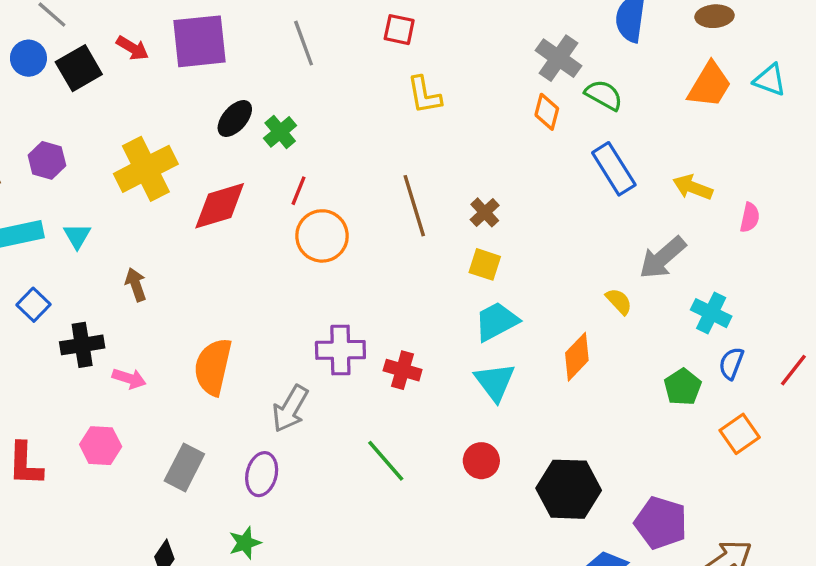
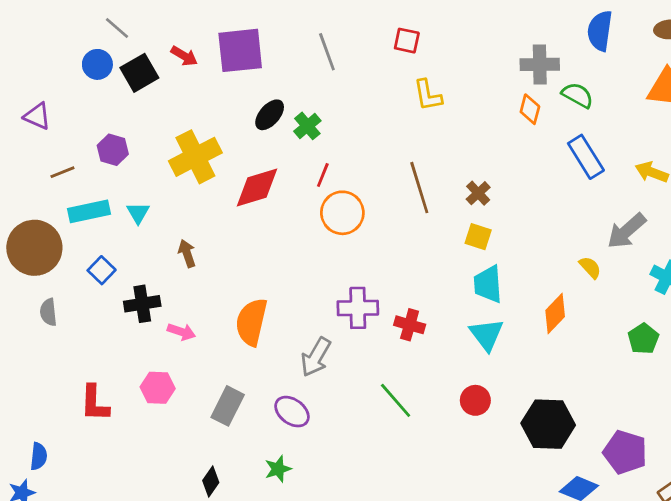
gray cross: (559, 58) -> (540, 64), turned -36
cyan trapezoid: (496, 321) -> (488, 284), turned -66
purple ellipse: (262, 474) -> (292, 412), turned -68

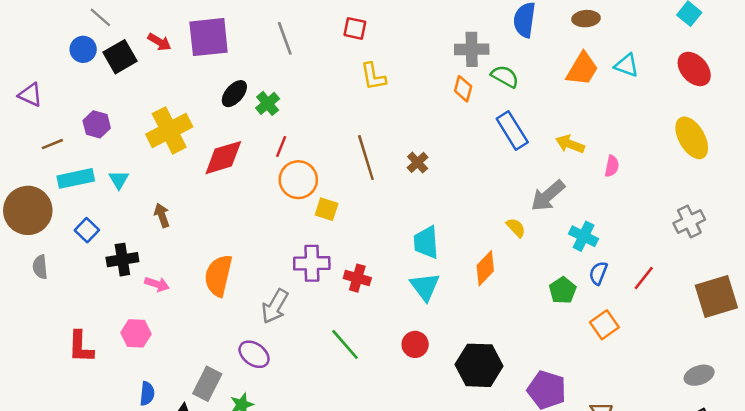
yellow square: (478, 237) -> (327, 209), moved
gray rectangle: (228, 406) -> (207, 384), moved
blue semicircle: (39, 456) -> (147, 394), moved

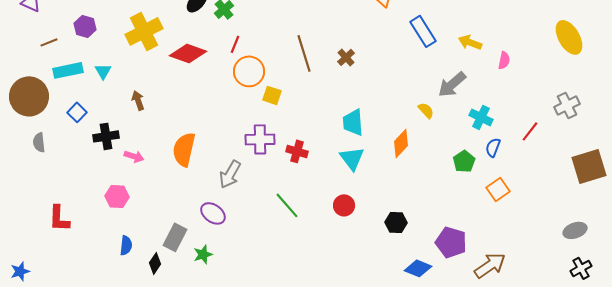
red diamond: (223, 158) -> (188, 53), turned 36
red line: (644, 278) -> (530, 131), moved
red L-shape: (81, 347) -> (59, 218), moved
black hexagon: (479, 365) -> (396, 222), size x0.6

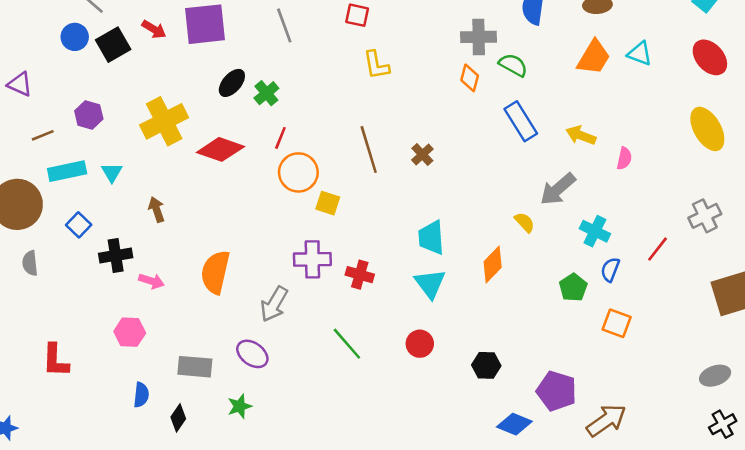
orange square: (498, 189) -> (617, 323), turned -35
gray rectangle: (175, 237) -> (195, 367), moved, turned 68

